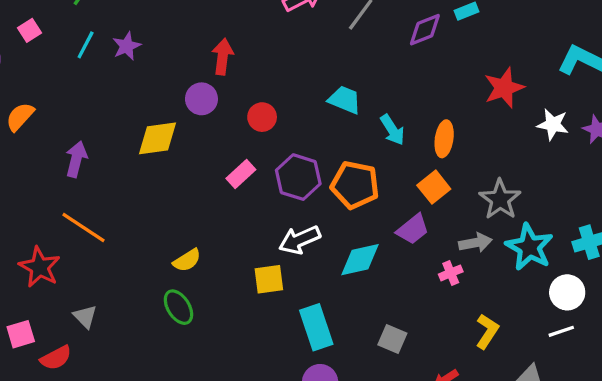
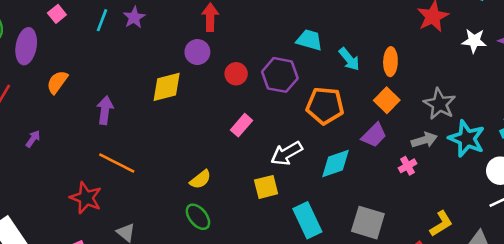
red circle: (262, 117) -> (236, 74), moved
pink rectangle: (241, 174) -> (241, 125), moved
purple hexagon: (298, 177) -> (280, 75), moved
yellow L-shape: (487, 331) -> (441, 224), moved, turned 32
gray square: (392, 339) -> (368, 223), size x1.5

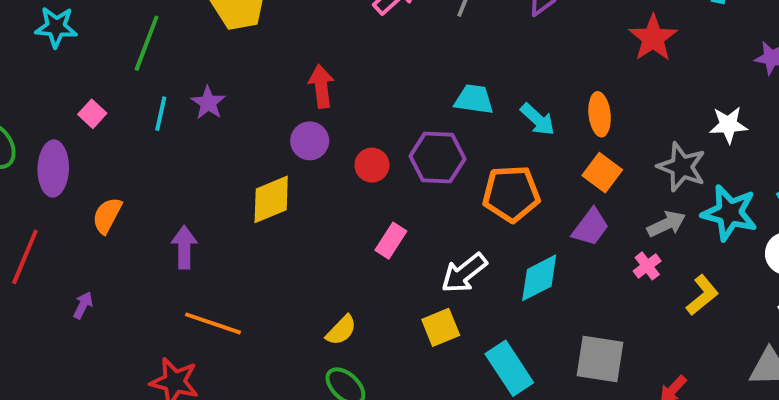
white star: (474, 41) -> (728, 125), moved
yellow L-shape: (441, 224) -> (702, 295), moved

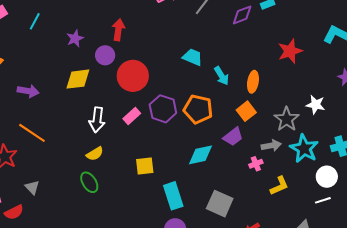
purple star: (208, 103) -> (75, 38), moved
purple hexagon: (437, 157) -> (163, 109), moved
red circle: (372, 165) -> (133, 76), size x1.8
purple arrow: (184, 247) -> (28, 91), turned 85
white arrow: (464, 273) -> (97, 120), moved, turned -60

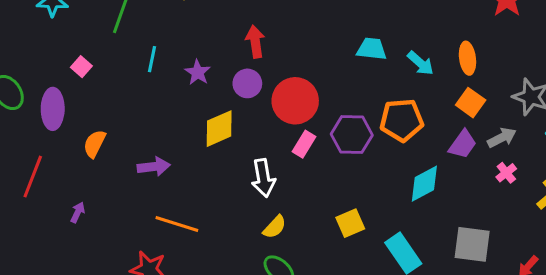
cyan line: (35, 21) -> (152, 59), moved
pink rectangle: (132, 116) -> (304, 144), moved
gray arrow: (271, 146) -> (502, 138), moved

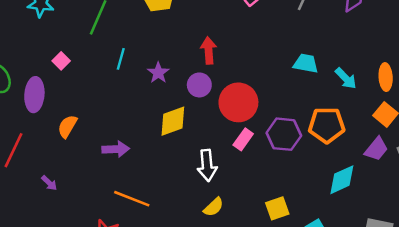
purple arrow: (78, 212) -> (49, 183), turned 105

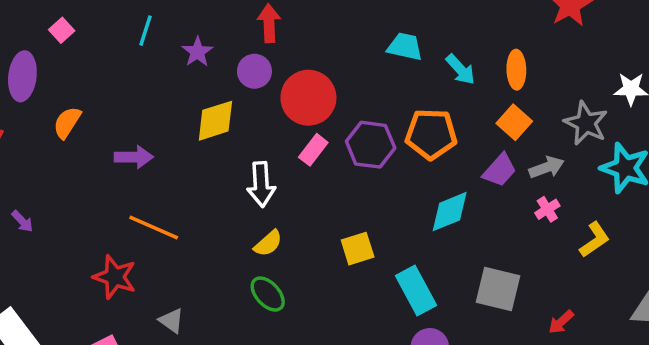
purple arrow: (49, 183) -> (22, 221), moved

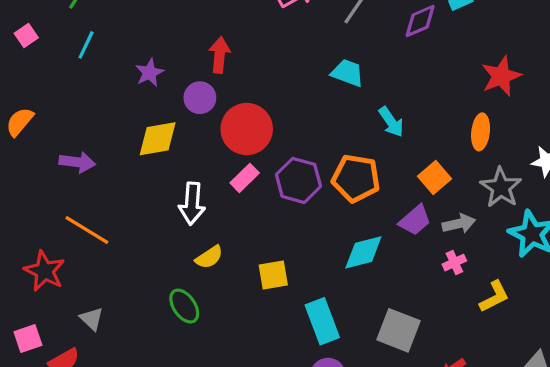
cyan line: (145, 31) -> (86, 45), moved
cyan trapezoid: (405, 47) -> (347, 73), moved
orange ellipse: (516, 70) -> (481, 132), moved
yellow semicircle: (268, 243) -> (209, 257), moved

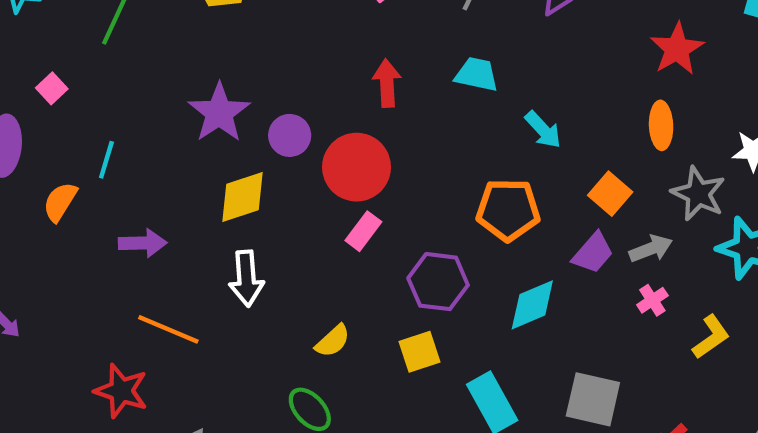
cyan line: (86, 45) -> (106, 160), moved
red arrow: (219, 55) -> (387, 83), moved
purple star: (149, 73) -> (219, 113), size x1.6
purple hexagon: (298, 180) -> (438, 282), moved
white arrow: (192, 203) -> (246, 278), moved

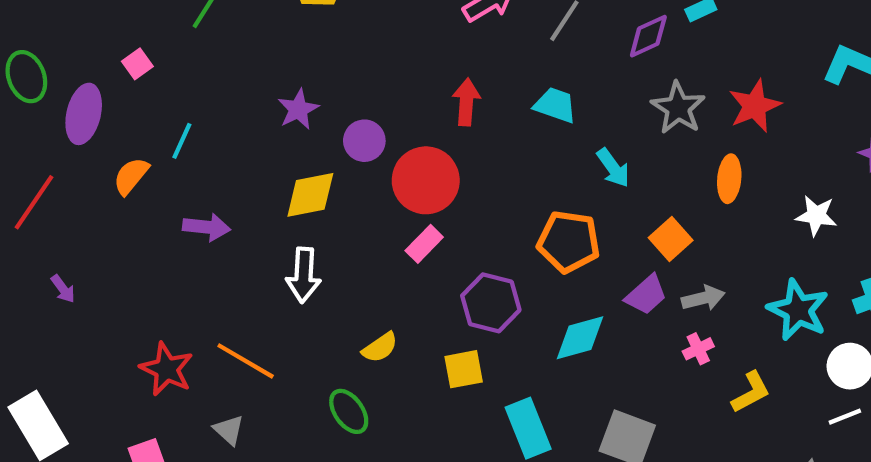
purple star: (219, 113) -> (298, 109), size x0.7
gray star: (698, 194) -> (678, 108), moved
orange line: (168, 329) -> (246, 361), moved

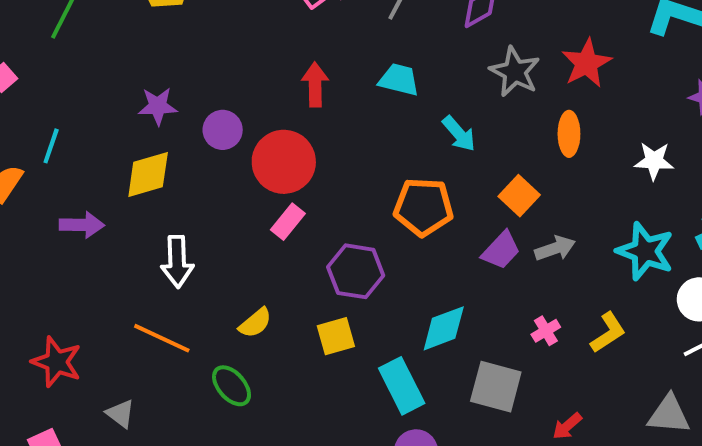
purple star: (298, 109) -> (158, 106), turned 30
yellow diamond: (310, 195) -> (148, 175), moved
cyan diamond: (580, 338) -> (444, 328), moved
pink cross: (698, 349) -> (546, 331), moved
orange line: (246, 361) -> (162, 338), moved

